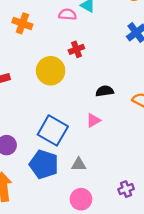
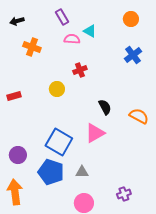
yellow circle: (51, 71) -> (57, 89), size x0.6
black semicircle: (105, 91) -> (105, 107), turned 70
pink triangle: (93, 120) -> (95, 133), size x1.5

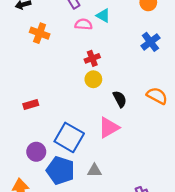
yellow circle: (57, 89) -> (93, 79), moved
red rectangle: (14, 96) -> (31, 105), moved
orange semicircle: (139, 116) -> (157, 96), moved
purple circle: (18, 155) -> (36, 152), moved

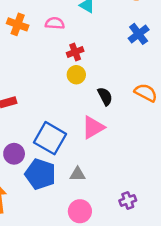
pink semicircle: (83, 24) -> (55, 23), moved

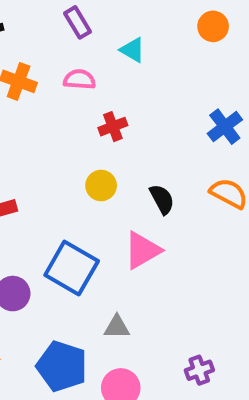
blue cross: (139, 34) -> (225, 127), moved
yellow circle: (76, 75) -> (101, 186), moved
blue pentagon: (40, 174) -> (62, 366), moved

